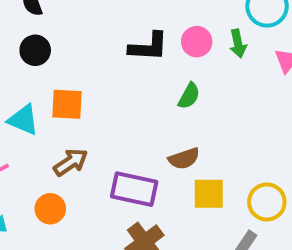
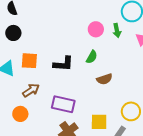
black L-shape: (148, 47) -> (63, 64), moved
brown semicircle: (184, 159) -> (104, 79), moved
yellow square: (209, 194) -> (99, 122), moved

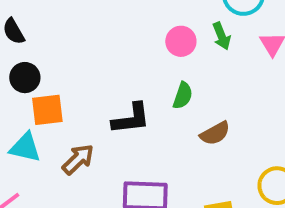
orange square: (29, 61) -> (47, 110), moved
brown arrow: (31, 90) -> (78, 159), moved

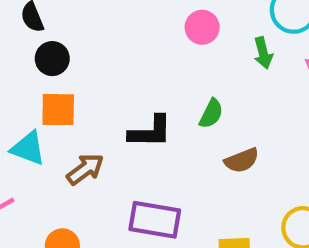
pink circle: (181, 41) -> (202, 27), moved
black circle: (25, 78) -> (52, 59), moved

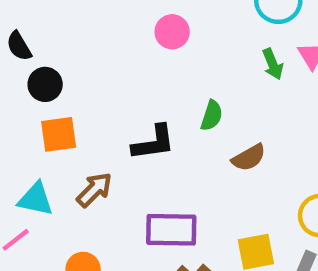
pink circle: (202, 27) -> (172, 32), moved
green arrow: (263, 53) -> (273, 64), moved
cyan triangle: (28, 148) -> (35, 199), moved

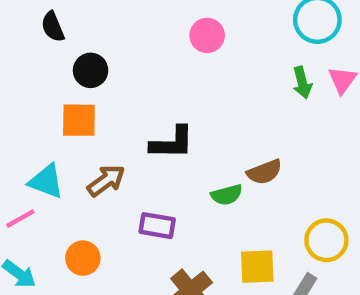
black circle: (45, 84) -> (91, 70), moved
green semicircle: (212, 116) -> (227, 195), moved, turned 48
purple rectangle: (171, 230) -> (157, 226), moved, size x0.7

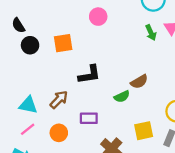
black circle: (91, 70) -> (30, 45), moved
orange square: (79, 120) -> (63, 43), moved
pink line: (20, 219) -> (28, 129), moved
orange circle: (83, 258) -> (59, 133), moved

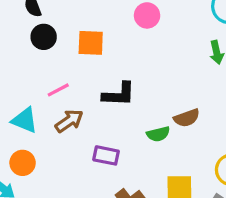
pink line: (28, 129) -> (58, 90), moved
orange circle: (59, 133) -> (23, 163), moved

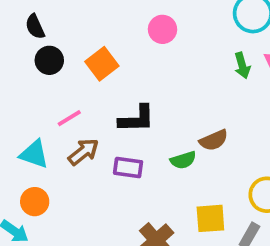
orange square: (91, 43) -> (102, 64), turned -36
purple rectangle: (106, 155) -> (128, 168), moved

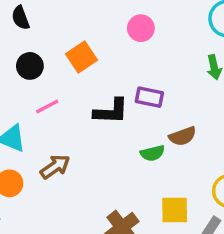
black circle: (49, 60) -> (30, 66), moved
brown arrow: (83, 152) -> (55, 167), moved
purple rectangle: (128, 168) -> (149, 97), moved

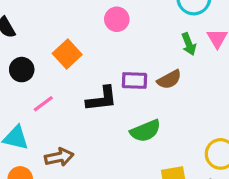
brown semicircle: (183, 136) -> (169, 79), moved
green semicircle: (152, 153) -> (145, 131), size x1.4
brown arrow: (55, 167) -> (59, 157), turned 32

